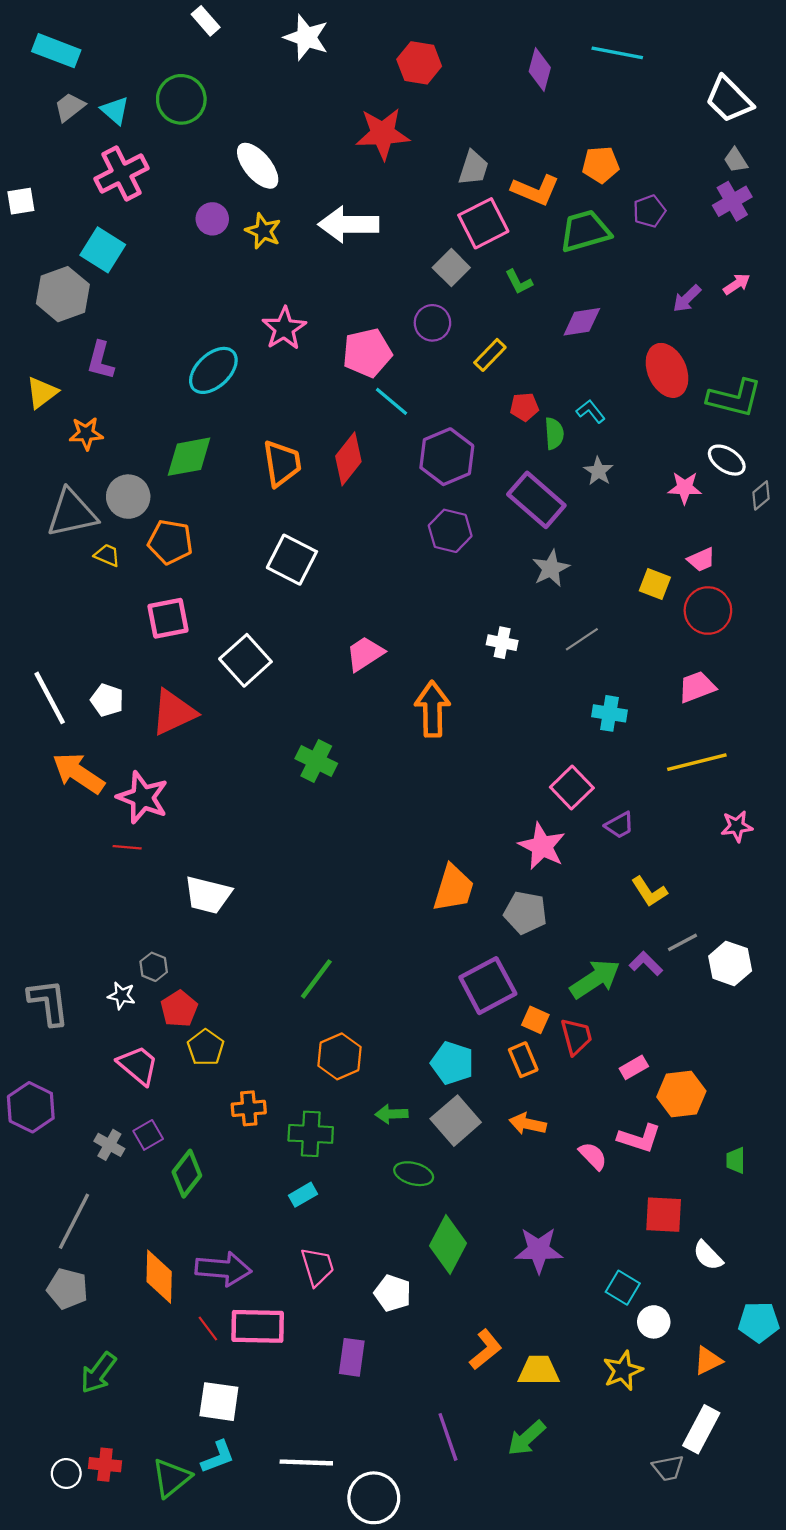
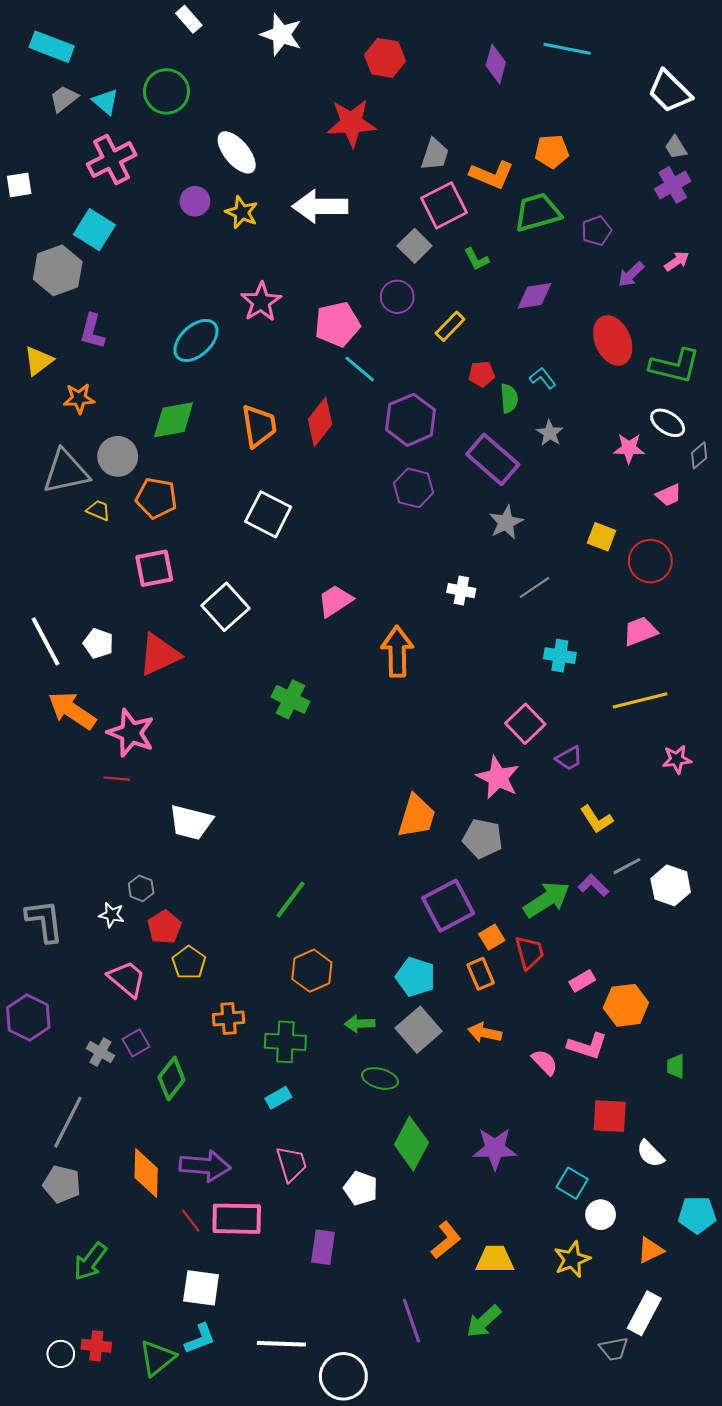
purple pentagon: (649, 211) -> (596, 231), moved
pink trapezoid: (701, 560) -> (669, 495), moved
orange square: (535, 1020) -> (492, 937), turned 35

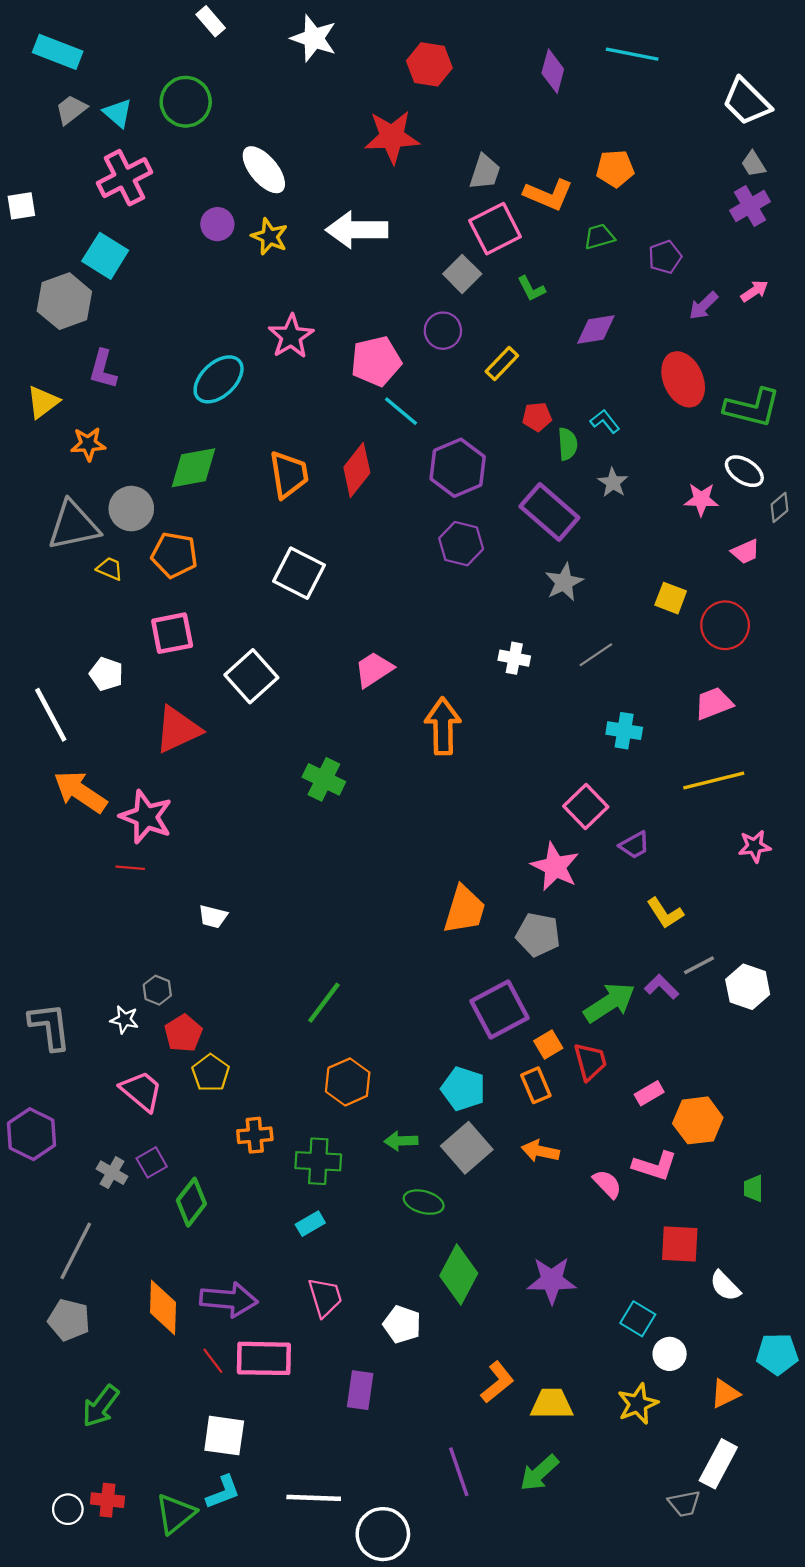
green trapezoid: (538, 212) -> (599, 237), size x0.6
white pentagon: (98, 643) -> (106, 674), moved
white trapezoid: (191, 822) -> (213, 917), size x0.6

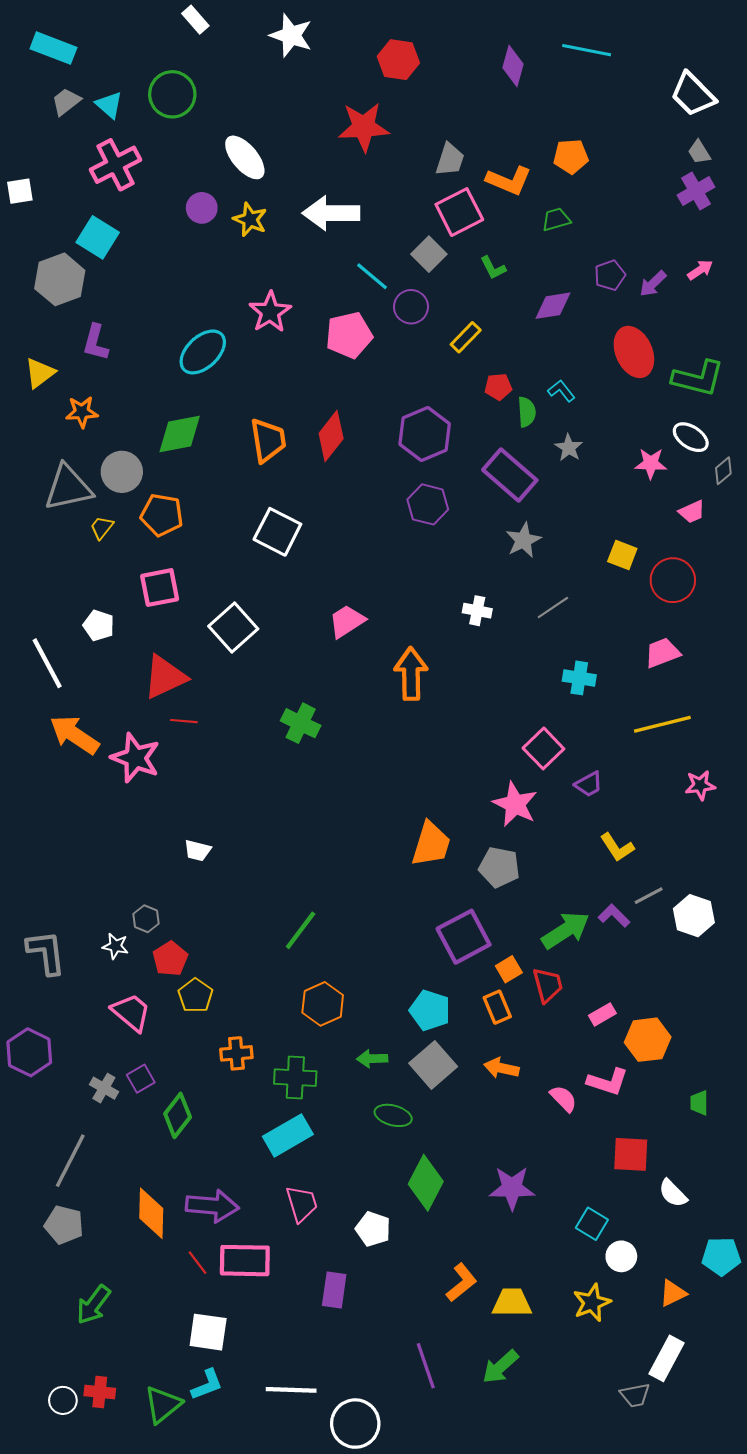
purple pentagon: (665, 257) -> (610, 275), moved
cyan line: (401, 411) -> (372, 276), moved
yellow trapezoid: (110, 569) -> (102, 528), turned -75
red line: (130, 868) -> (184, 721), moved
cyan rectangle: (310, 1224) -> (288, 1135), size x1.8

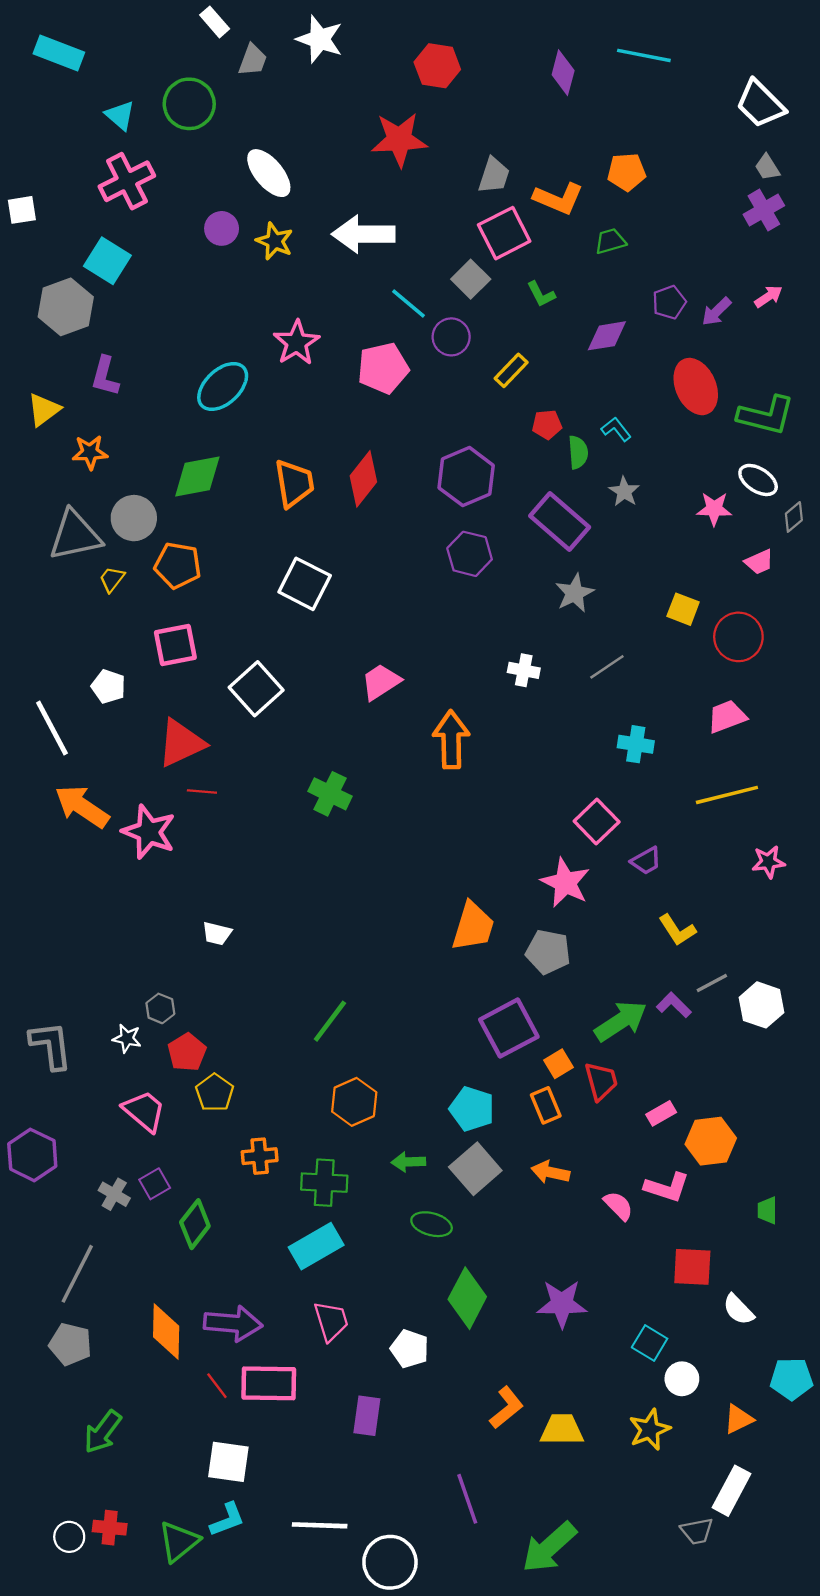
gray trapezoid: (66, 102) -> (253, 60), moved, turned 148
green arrow: (500, 1367) -> (549, 1547), moved, size x1.4

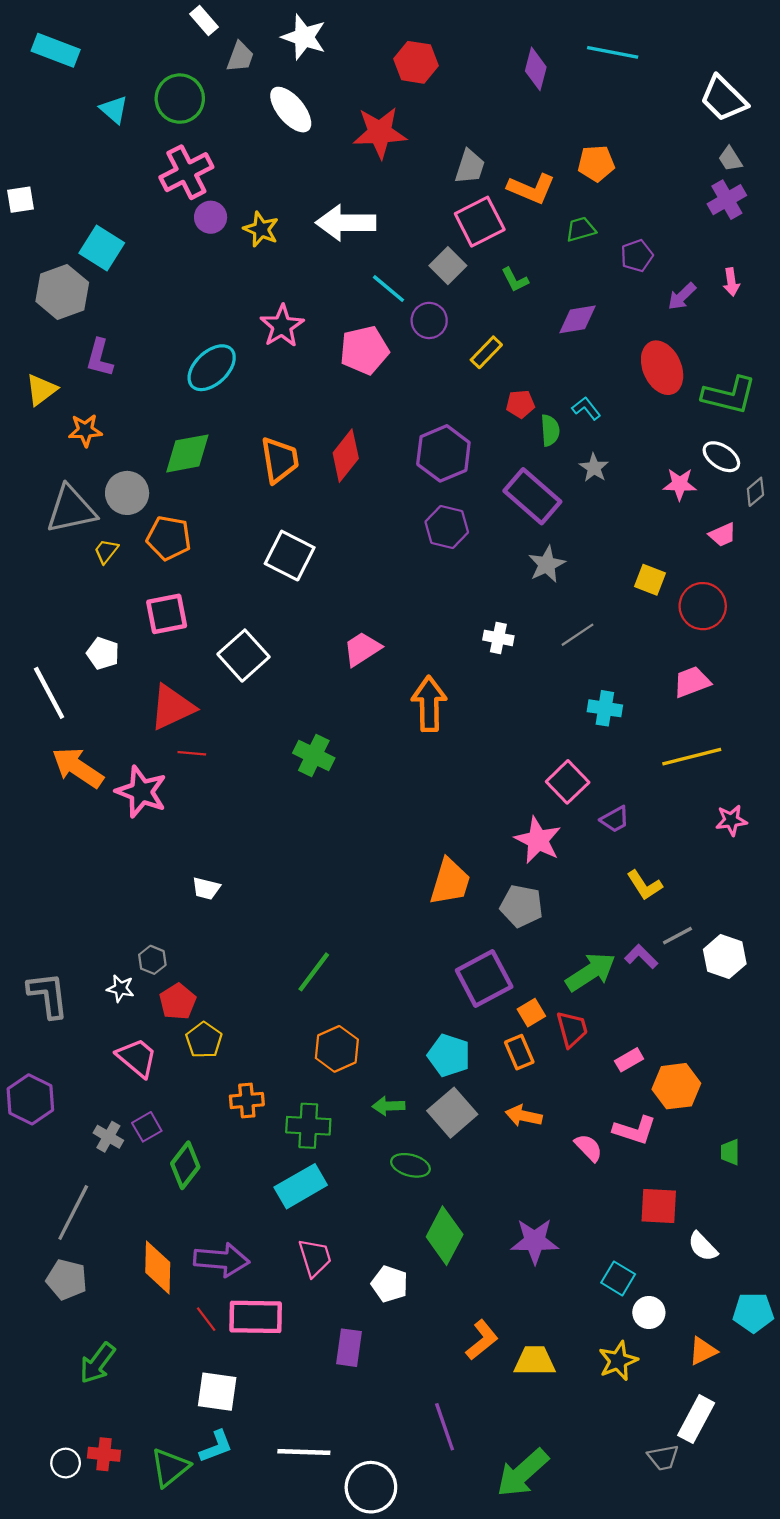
white ellipse: (269, 173) -> (291, 110), moved
pink cross: (127, 181) -> (186, 172), moved
pink arrow: (768, 297) -> (731, 282), turned 116
purple pentagon: (669, 302) -> (637, 256), moved

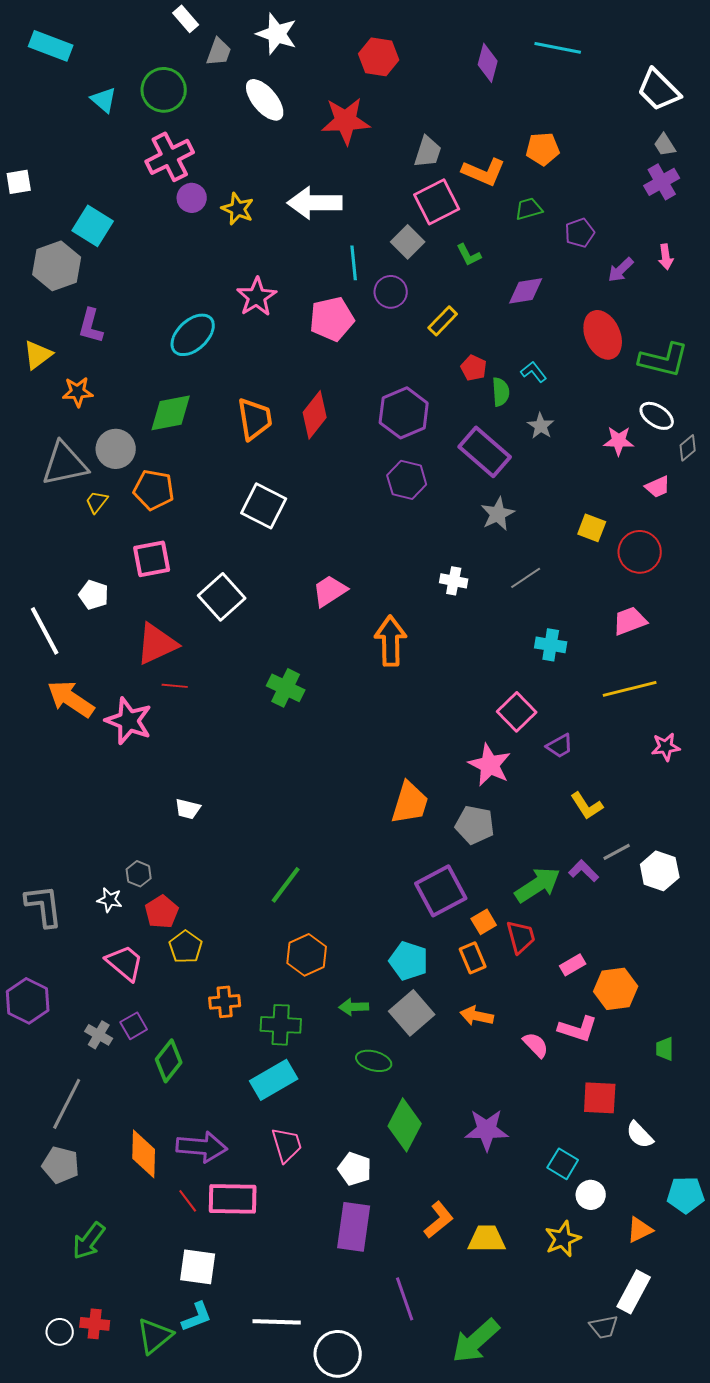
cyan line: (389, 289) -> (354, 263), turned 44
red pentagon: (520, 404) -> (474, 368), turned 30
purple rectangle: (349, 1348) -> (354, 1227), moved, size x1.4

